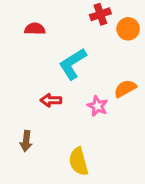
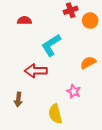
red arrow: (51, 100) -> (36, 71), size x1.5
pink star: (97, 106) -> (74, 91), moved

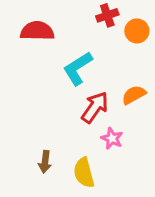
red semicircle: (24, 21) -> (37, 31), size x1.5
red arrow: (36, 71) -> (95, 107), moved, turned 125
brown arrow: (18, 100) -> (45, 162), moved

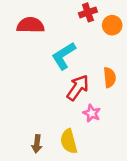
orange semicircle: (134, 95) -> (110, 78), turned 114
brown arrow: (45, 162) -> (37, 144), moved

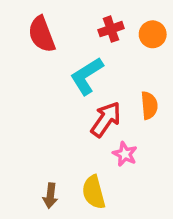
red cross: (88, 12) -> (111, 29), moved
red semicircle: (30, 25) -> (42, 34), turned -112

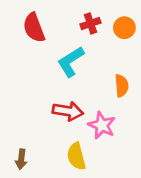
red arrow: (106, 119) -> (68, 111), moved, turned 64
pink star: (125, 154) -> (102, 125), size x1.4
brown arrow: (50, 196) -> (21, 159), moved

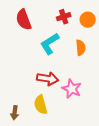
orange semicircle: (122, 86) -> (81, 48), moved
yellow semicircle: (76, 156) -> (41, 105), moved

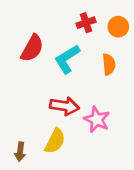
red semicircle: (24, 20) -> (32, 48), moved, turned -130
yellow semicircle: (41, 105) -> (55, 141), turned -138

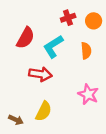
red arrow: (64, 106) -> (40, 74), moved
pink star: (97, 119) -> (88, 94), moved
brown arrow: (20, 152) -> (16, 120), turned -72

